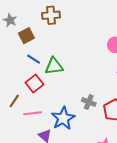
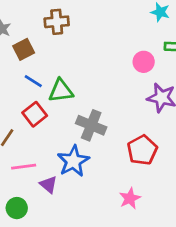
gray cross: (89, 102) -> (91, 125), moved, size x1.5
pink line: (33, 113) -> (24, 167), moved

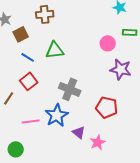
green triangle: (61, 91) -> (55, 50), moved
red pentagon: (142, 150) -> (107, 107), turned -30
pink line: (24, 167) -> (31, 121), moved
purple triangle: (48, 185) -> (79, 132), moved

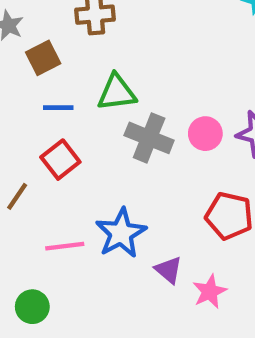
pink circle: (108, 43) -> (205, 134), moved
blue line: (28, 57) -> (58, 108), turned -32
gray cross: (70, 89) -> (149, 138), moved

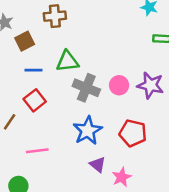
blue star: (121, 233) -> (88, 131), moved

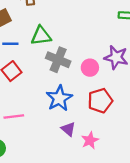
pink circle: (119, 85) -> (90, 68), moved
red pentagon: (133, 133) -> (100, 101), turned -30

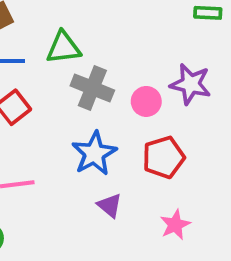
pink star: (90, 140) -> (175, 225), moved

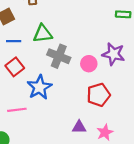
blue star: (94, 153) -> (39, 87), moved
purple triangle: (110, 205) -> (79, 127), moved, turned -40

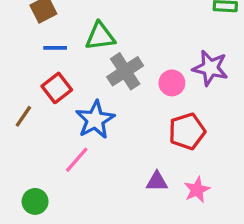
gray cross: (59, 56) -> (125, 71), turned 35
pink line: (17, 110) -> (77, 160), moved, turned -42

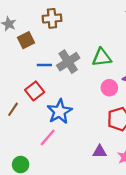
green triangle: (100, 36) -> (102, 57), moved
blue line: (55, 48) -> (44, 65), moved
gray cross: (125, 71) -> (68, 62), moved

